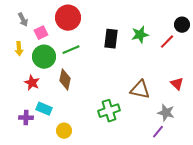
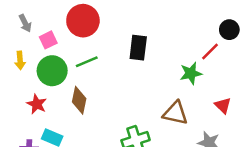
green star: (140, 35) -> (191, 73), moved

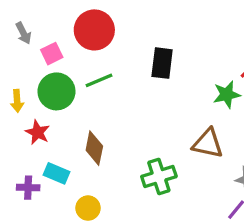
yellow arrow: (20, 60) -> (17, 101), moved
brown diamond: (79, 100) -> (94, 148), moved

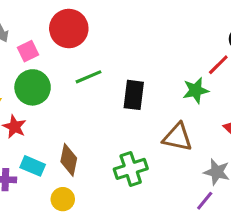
black rectangle: (162, 63) -> (134, 95), moved
green line: (99, 80) -> (88, 77), moved
brown diamond: (94, 148) -> (69, 160), moved

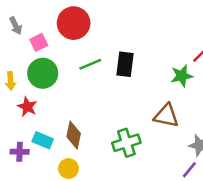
black rectangle: (134, 95) -> (125, 64), moved

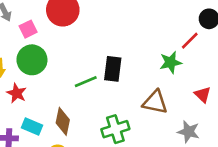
green line: (90, 64) -> (86, 82), moved
black rectangle: (125, 64) -> (113, 69), moved

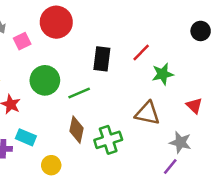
red line: (190, 41) -> (141, 53), moved
green circle: (32, 60) -> (45, 80), moved
black rectangle: (113, 69) -> (102, 59), moved
brown diamond: (63, 121) -> (77, 130), moved

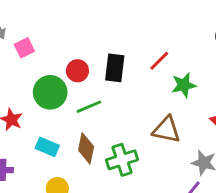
red circle: (56, 22) -> (77, 71), moved, size x0.6
cyan rectangle: (26, 137) -> (47, 147), moved

